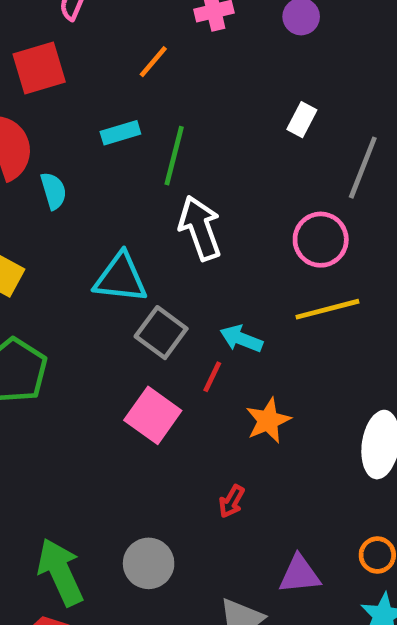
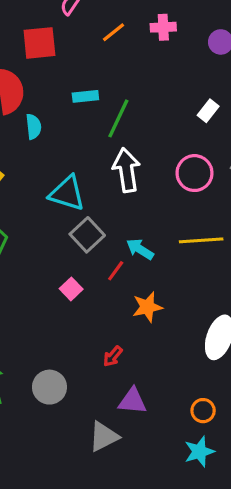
orange line: (153, 62) -> (114, 32), moved
pink circle: (321, 240) -> (194, 173), moved
pink square: (153, 415) -> (71, 289), size x0.6
purple triangle: (300, 574) -> (132, 401), moved

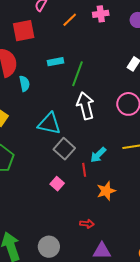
cyan arrow: (140, 249) -> (98, 155), turned -72
red line: (116, 271) -> (84, 170), turned -40
red arrow: (113, 356) -> (87, 224), turned -120

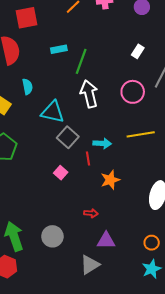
cyan semicircle: (24, 84) -> (27, 87), moved
cyan arrow: (98, 155) -> (102, 143), turned -132

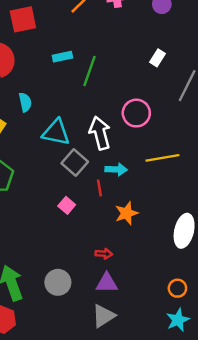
pink circle: (133, 92) -> (136, 113), moved
white arrow: (89, 94) -> (100, 133), moved
purple triangle: (106, 241) -> (107, 283), moved

